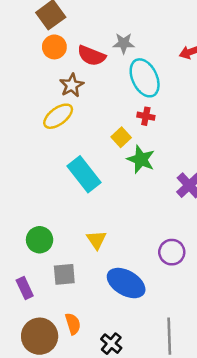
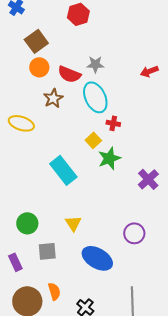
cyan ellipse: (145, 78) -> (95, 97), moved
yellow ellipse: (58, 116) -> (21, 123), moved, turned 55
green star: (141, 159) -> (109, 158), turned 30

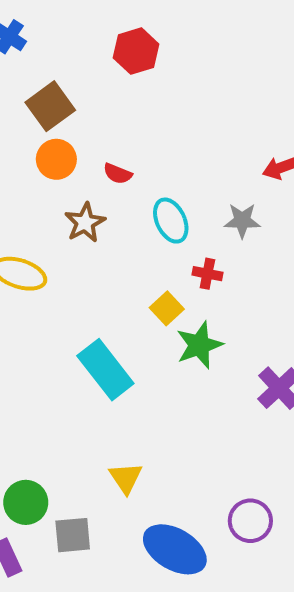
gray star: (95, 64) -> (242, 221), moved
red semicircle: (69, 74) -> (118, 174), size x0.6
cyan ellipse: (95, 97) -> (171, 221), size x0.7
green circle: (27, 223) -> (26, 502), moved
purple circle: (134, 233) -> (250, 521), moved

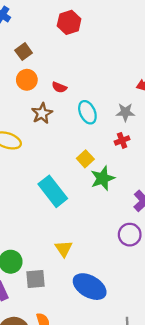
brown square: (50, 106) -> (24, 52), size x0.7
red cross: (207, 274) -> (122, 140), moved, turned -32
purple circle: (250, 521) -> (130, 235), moved

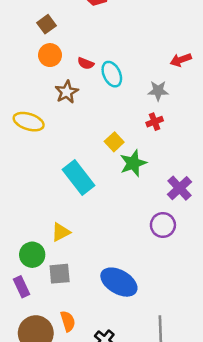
cyan ellipse: (87, 112) -> (112, 74), moved
yellow triangle: (64, 249) -> (61, 232), moved, turned 36

